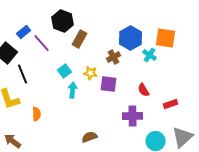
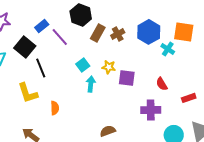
brown cross: (114, 57) -> (118, 34), moved

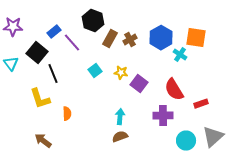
purple square: (127, 78) -> (139, 84), turned 30
cyan arrow: (91, 84) -> (120, 117), moved
red semicircle: (162, 84) -> (174, 90), size x1.6

